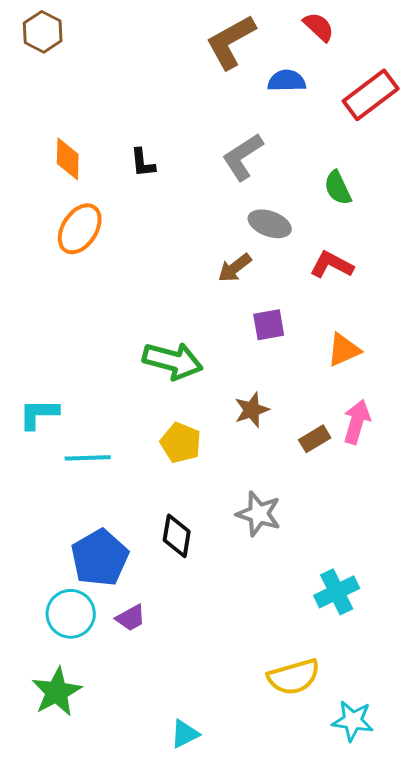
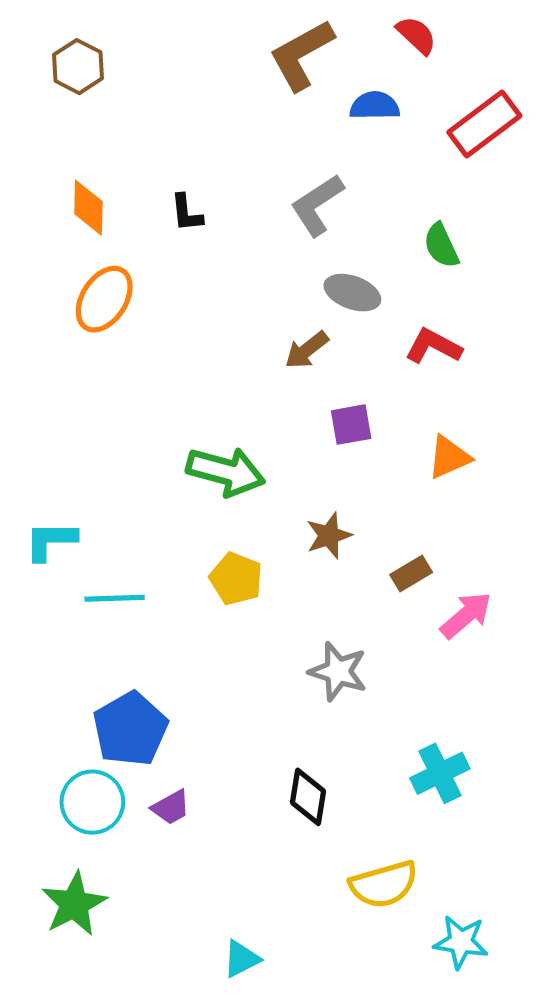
brown hexagon: (43, 32) -> (78, 67), moved
pink arrow: (357, 422) -> (466, 615), moved, turned 33
black diamond: (177, 536) -> (308, 797), moved

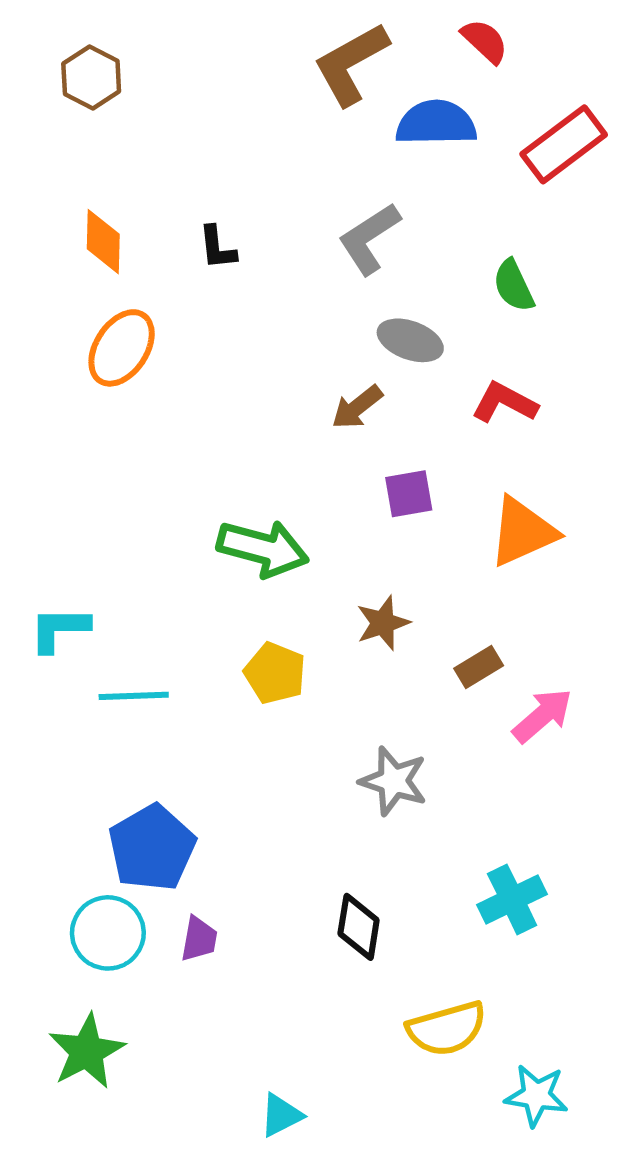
blue semicircle: (375, 106) -> (436, 123), size x1.4
orange triangle: (449, 457) -> (523, 532), size x1.4
purple trapezoid: (171, 807) -> (199, 939), turned -51

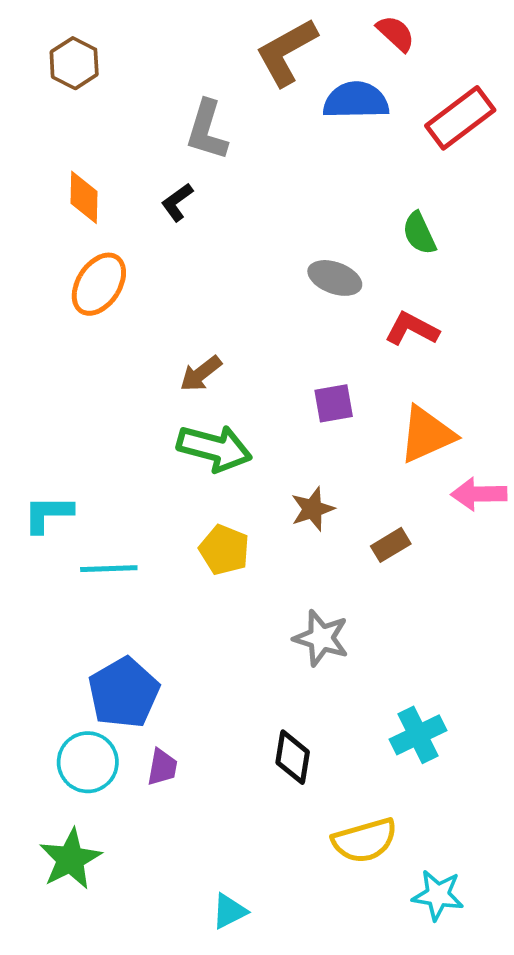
gray L-shape: (369, 239) -> (207, 130), moved, turned -40
black L-shape: (217, 248) -> (177, 202), turned 60
brown arrow: (357, 407) -> (201, 374), moved
pink arrow: (542, 716) -> (479, 494), moved, turned -140

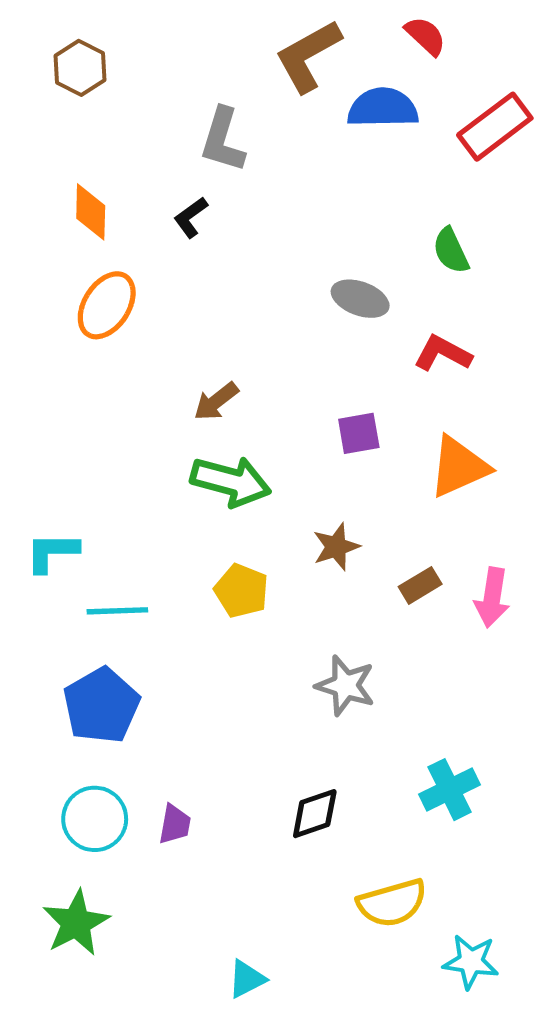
pink arrow: (479, 494) -> (492, 597), moved, turned -80
blue pentagon: (124, 693) -> (101, 705), moved
black diamond: (293, 757) -> (315, 814), turned 62

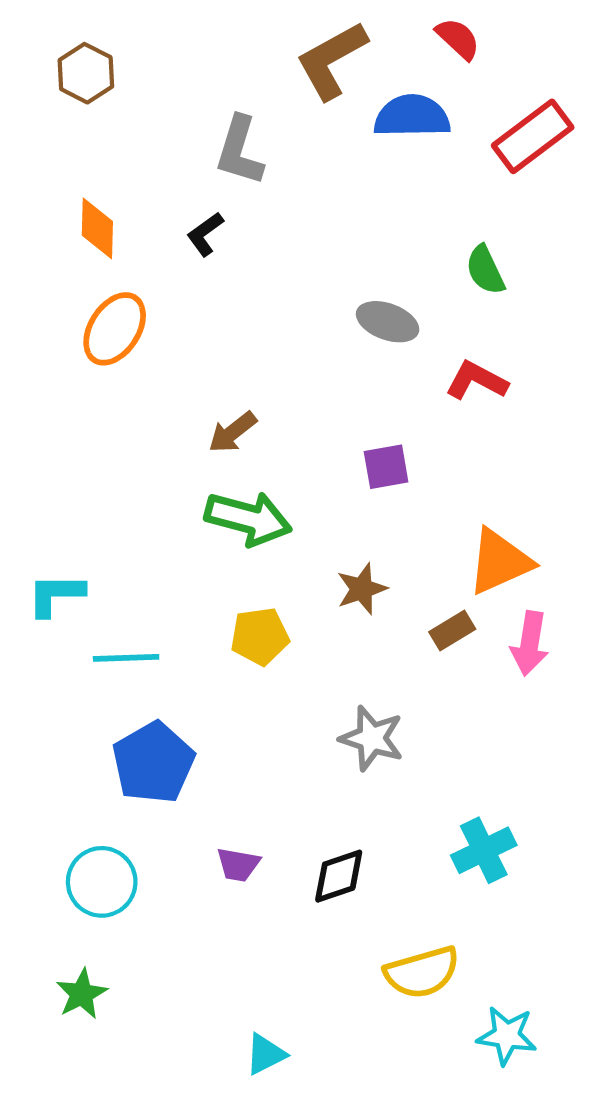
orange triangle: (459, 467) -> (500, 562), moved
yellow pentagon: (241, 591) -> (260, 636), turned -30
blue pentagon: (101, 705) -> (153, 763), moved
purple trapezoid: (175, 824) -> (238, 865), moved, turned 90
green star: (76, 923) -> (82, 994), size x0.7

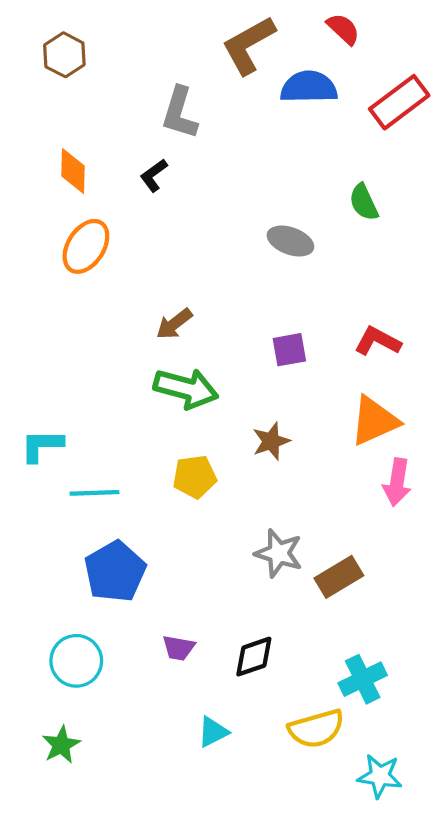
red L-shape: (477, 381) -> (378, 341), moved
brown rectangle: (452, 631) -> (339, 577), moved, size x1.4
cyan cross: (484, 850) -> (363, 679), moved
cyan triangle: (265, 1054) -> (213, 732), moved

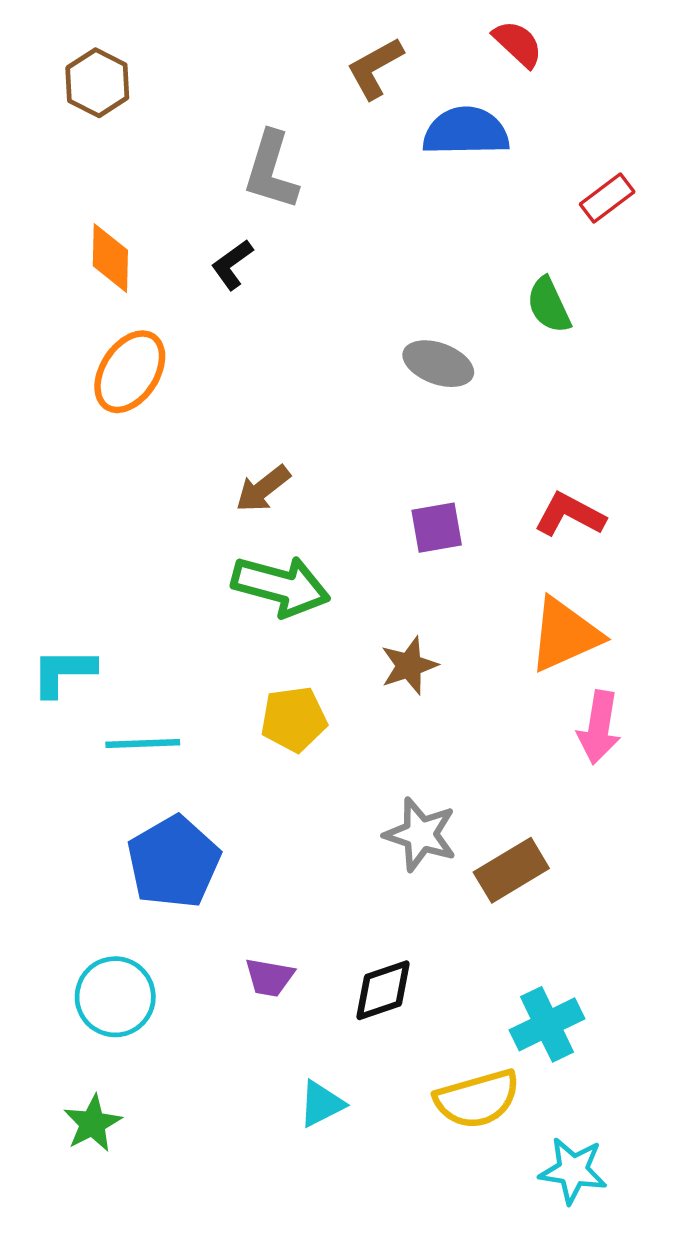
brown L-shape: (248, 45) -> (375, 68), size x0.7
red rectangle: (399, 102) -> (607, 198), moved, size x0.6

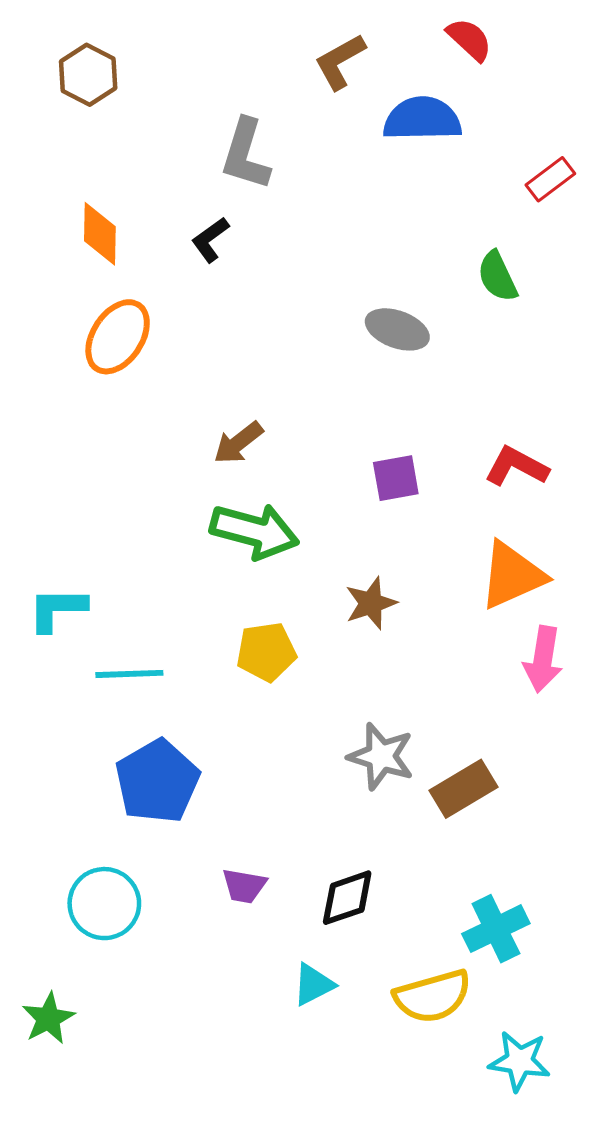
cyan triangle: (321, 1104) -> (313, 985), moved
green star: (92, 1123) -> (48, 1018), moved

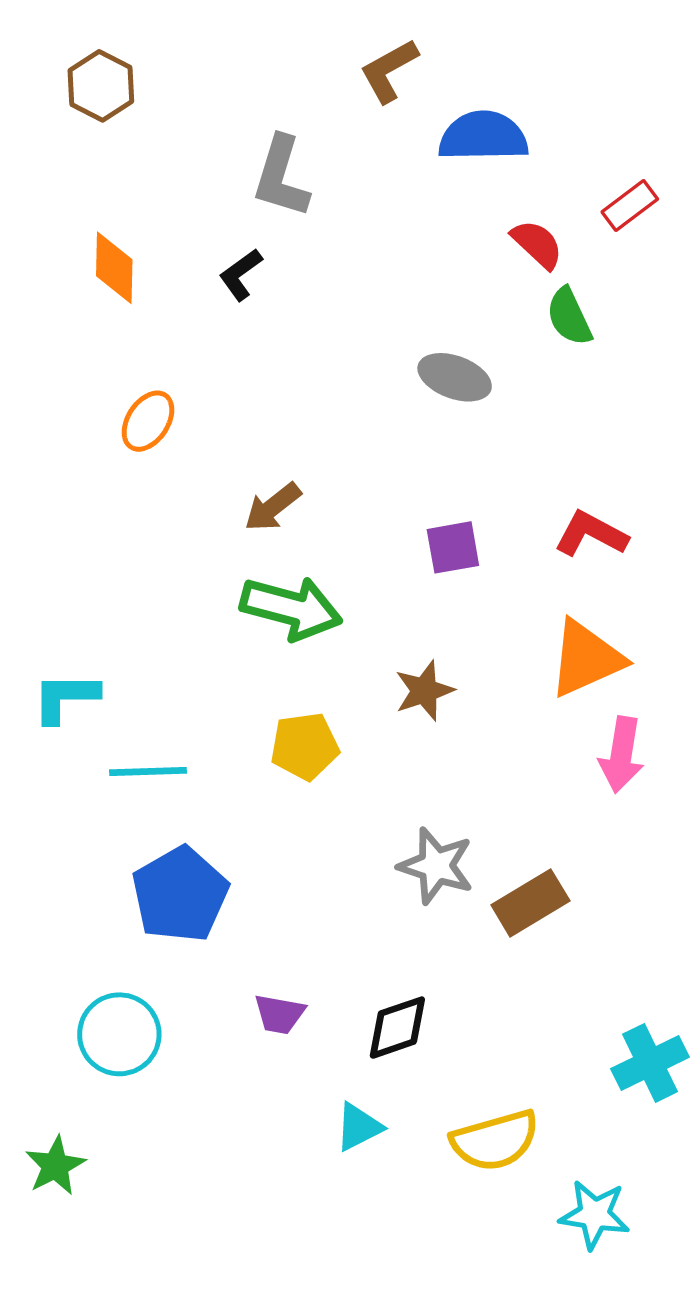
red semicircle: (469, 39) -> (537, 244), moved
orange ellipse: (118, 337) -> (148, 421), moved, size x0.7
cyan cross: (496, 929) -> (650, 1063), moved

